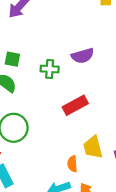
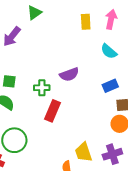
red rectangle: (75, 105) -> (53, 111), moved, turned -35

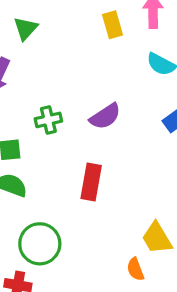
green cross: (42, 88) -> (48, 120), moved

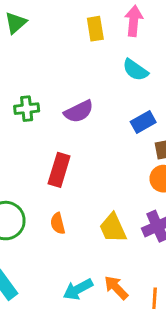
orange semicircle: (135, 269) -> (58, 223), moved

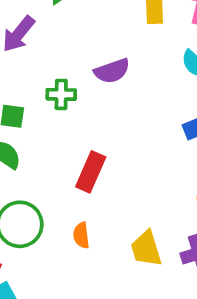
purple semicircle: (79, 112) -> (112, 71), moved

